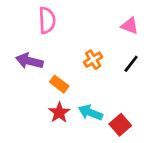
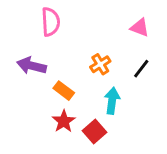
cyan arrow: (90, 113) -> (112, 101), moved, turned 75
red square: (120, 125) -> (94, 131), moved

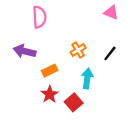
pink triangle: (140, 28) -> (111, 12), moved
orange rectangle: (64, 91) -> (50, 71), turned -63

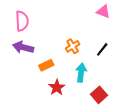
pink semicircle: (39, 17) -> (22, 21), moved
red star: (50, 94) -> (57, 87), moved
red square: (74, 102) -> (99, 95), moved

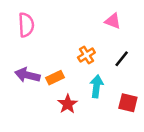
pink triangle: (103, 11) -> (113, 21), moved
purple arrow: (23, 47) -> (27, 75), moved
red square: (99, 95) -> (128, 103), moved, turned -35

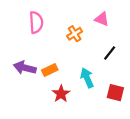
pink semicircle: (26, 25) -> (36, 22), moved
orange cross: (86, 55) -> (75, 34), moved
cyan arrow: (97, 86) -> (87, 78), turned -30

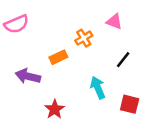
pink semicircle: (36, 22) -> (16, 24), moved, turned 70
orange rectangle: (50, 70) -> (58, 57), moved
red star: (61, 94) -> (55, 109), moved

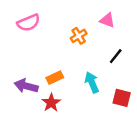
pink semicircle: (16, 24) -> (28, 23), moved
orange rectangle: (58, 57) -> (55, 78), moved
purple arrow: (28, 76) -> (26, 86), moved

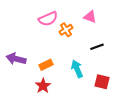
pink semicircle: (28, 23) -> (48, 19), moved
black line: (116, 56) -> (97, 47), turned 32
purple arrow: (26, 86) -> (16, 59), moved

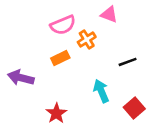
pink triangle: (90, 17) -> (109, 14), moved
orange rectangle: (46, 65) -> (60, 58), moved
red square: (102, 82) -> (134, 108), turned 35

